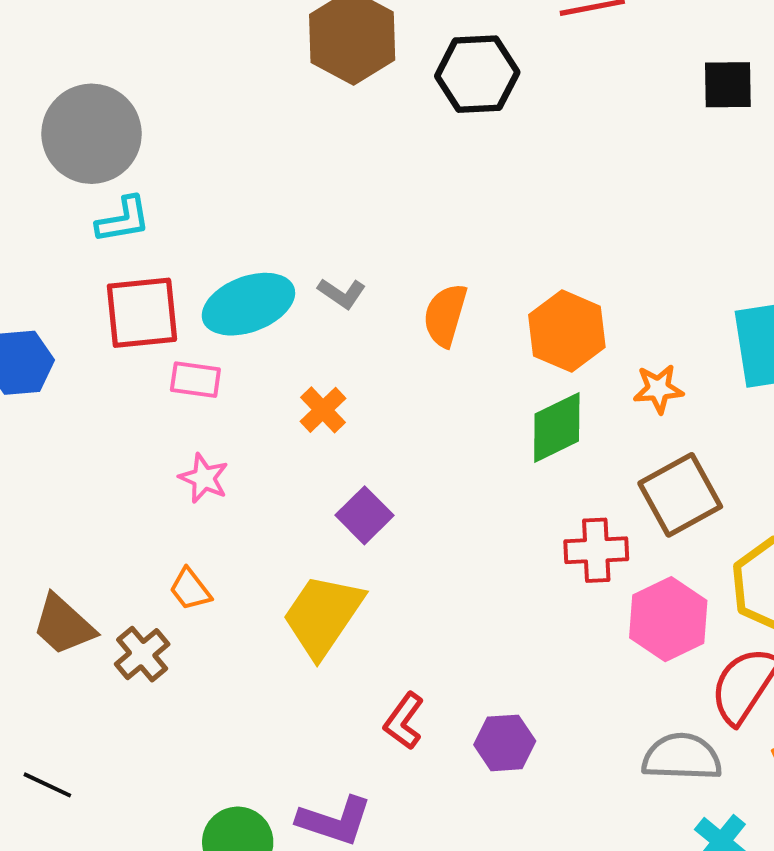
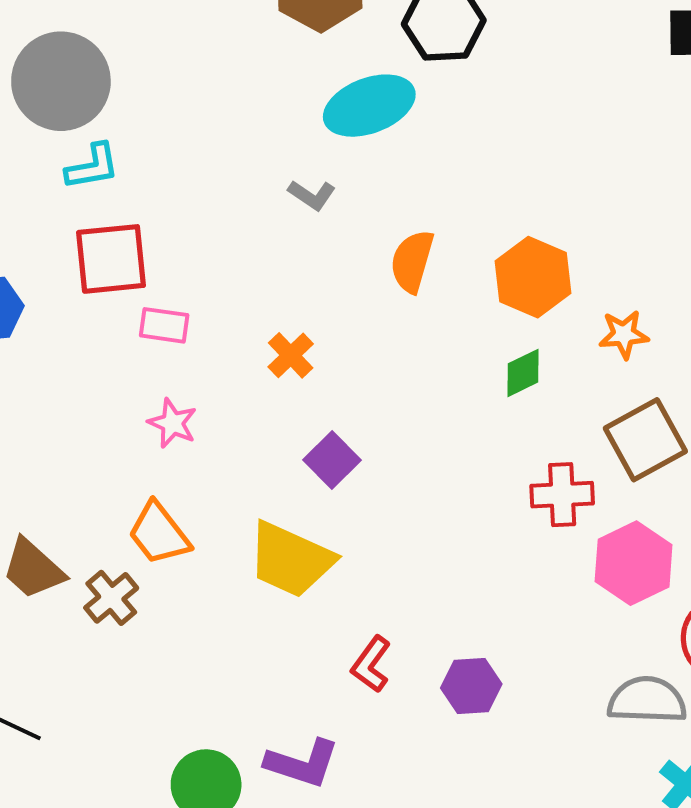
gray L-shape: (342, 293) -> (312, 195), moved
cyan ellipse: (248, 304) -> (369, 106), moved
green diamond: (557, 428) -> (523, 373), size x0.7
orange trapezoid: (190, 589) -> (159, 534), size x1.5
yellow trapezoid: (323, 615) -> (291, 560), turned -100

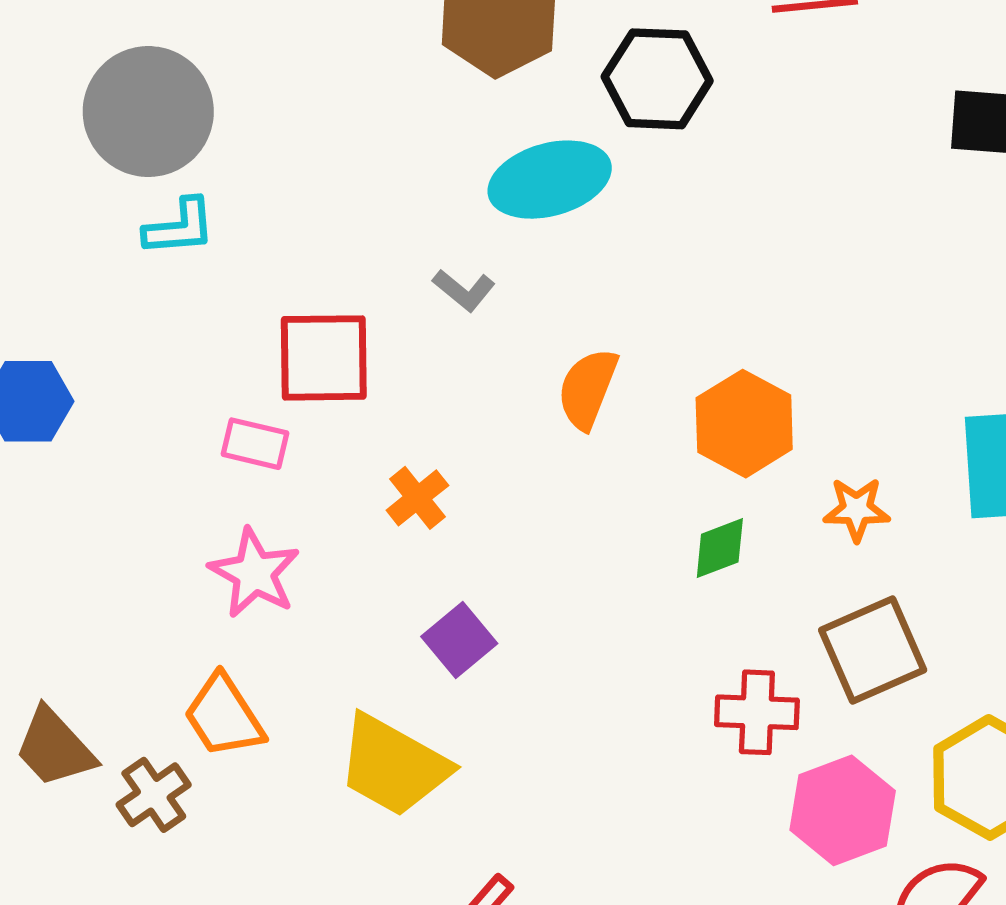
red square: (111, 259) -> (324, 358), moved
pink star: (172, 423) -> (254, 573), size x1.4

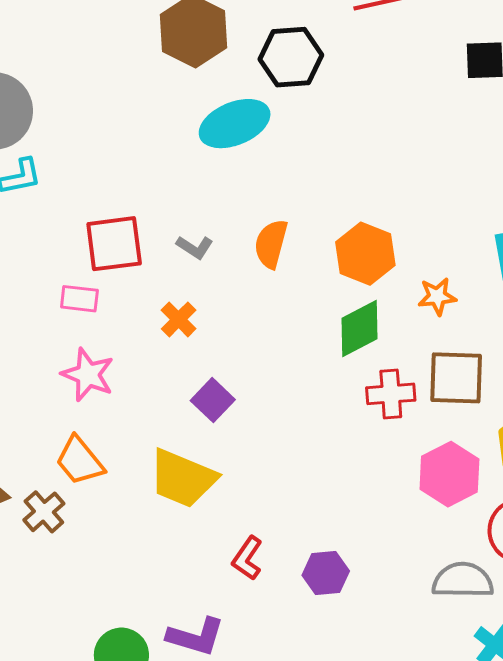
gray L-shape: (464, 290) -> (195, 247), moved
green diamond: (720, 548) -> (360, 328), size x1.5
brown square: (873, 650) -> (456, 378), turned 32
red cross: (757, 712) -> (391, 394), moved

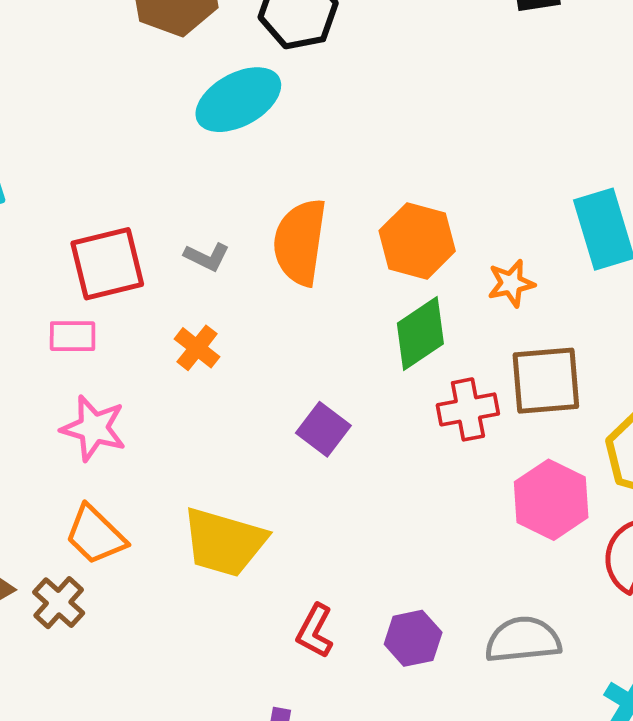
orange semicircle: (271, 244) -> (300, 242), size x1.4
purple square: (213, 400) -> (323, 429), moved
gray semicircle: (463, 580) -> (523, 640), moved

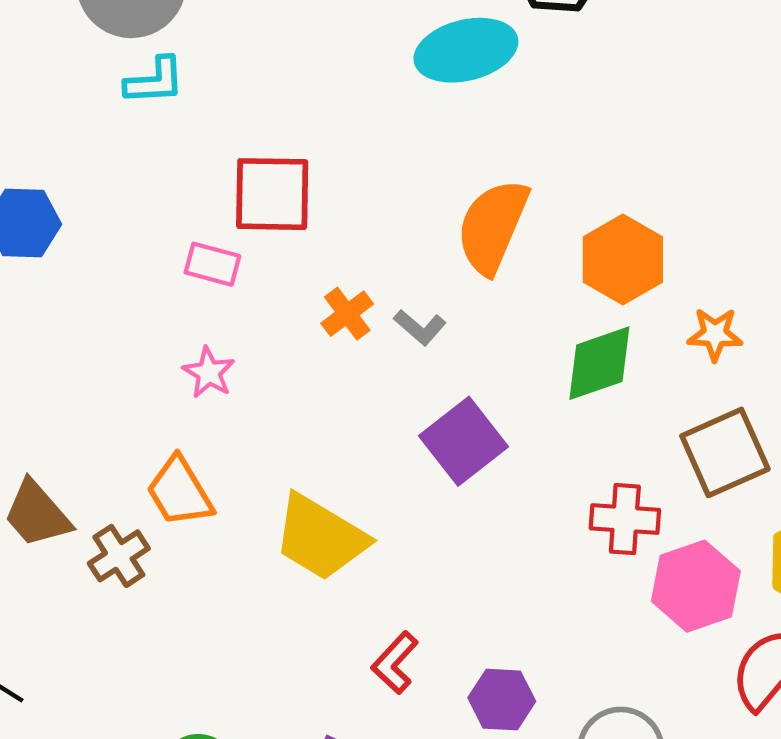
gray L-shape: (207, 257) -> (420, 327), moved
brown square: (546, 381) -> (725, 452), turned -34
red cross: (468, 409) -> (625, 519), moved
pink star: (94, 428) -> (209, 373), size x0.7
purple square: (323, 429) -> (464, 441), size x1.4

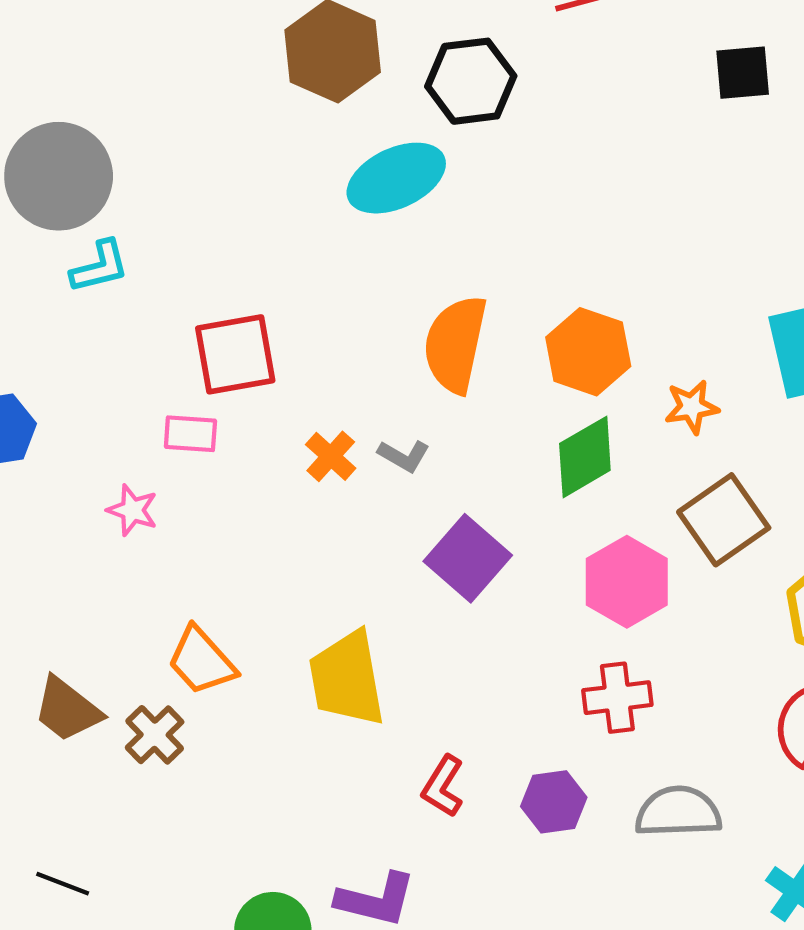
pink star: (209, 373) -> (132, 510), moved
red cross: (625, 519) -> (617, 698), moved
yellow trapezoid: (320, 537) -> (347, 679), turned 60
pink hexagon: (696, 586) -> (627, 582), moved

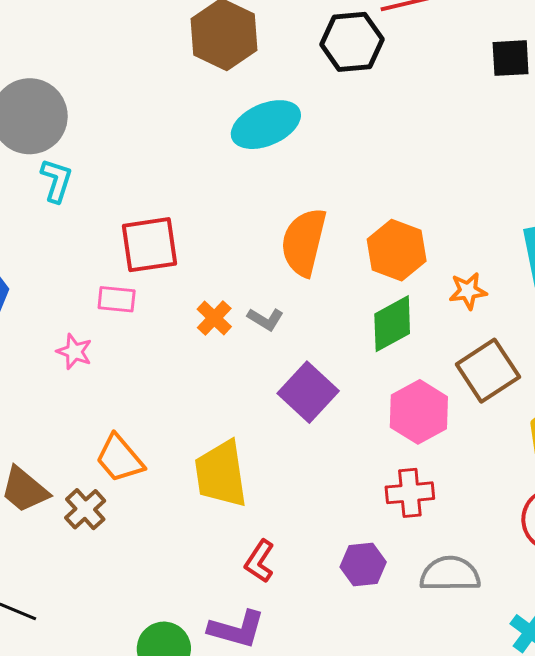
black hexagon: (471, 81) -> (352, 42), moved
cyan L-shape: (100, 267) -> (56, 180), turned -60
red L-shape: (443, 786) -> (260, 561), moved

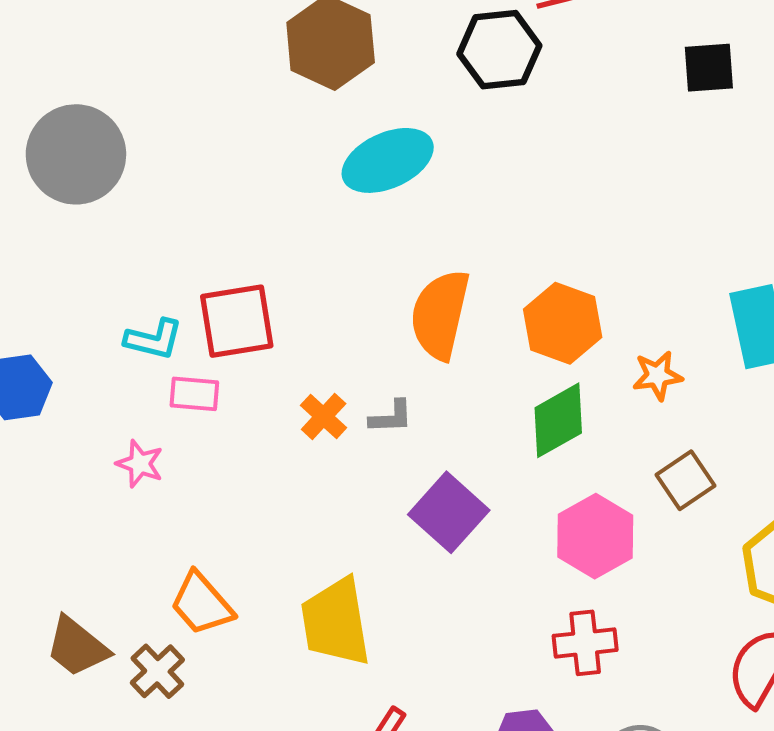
cyan L-shape: (56, 180) -> (154, 339), moved, turned 87
gray L-shape: (265, 319) -> (391, 417), turned -33
brown square: (488, 371) -> (685, 480), size x0.7

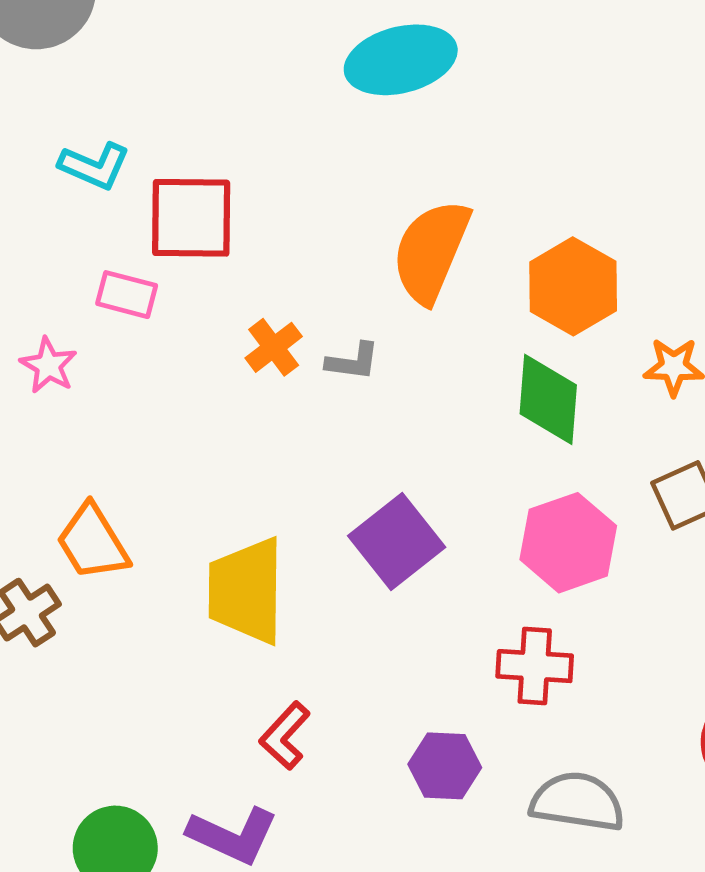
cyan L-shape: (154, 339) -> (94, 166), moved
green diamond: (558, 420) -> (548, 399), turned -66
purple square: (449, 512) -> (397, 541), moved

